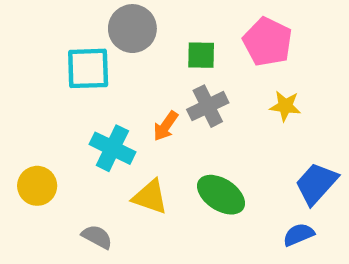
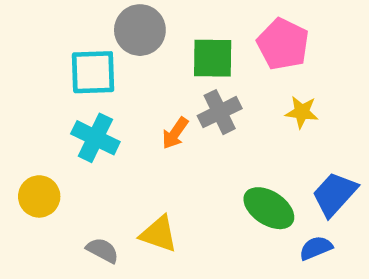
green square: (201, 55) -> (213, 58), size x1.4
cyan cross: (112, 148) -> (95, 138), moved
green ellipse: (221, 195) -> (269, 208), moved
yellow triangle: (150, 197) -> (159, 234), moved

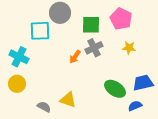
cyan cross: (95, 138) -> (19, 57), moved
blue trapezoid: (335, 194) -> (143, 83), turned 35

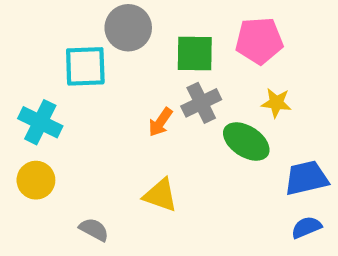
pink pentagon: (121, 19) -> (259, 41), turned -30
green ellipse: (115, 89) -> (246, 141), moved
yellow triangle: (68, 100) -> (160, 195), moved
blue semicircle: (135, 106) -> (306, 227), moved

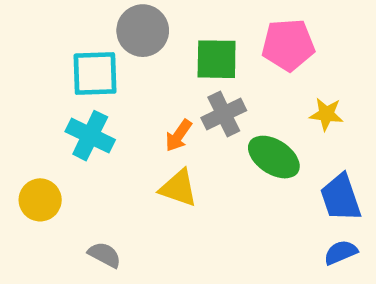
yellow star: (276, 103) -> (326, 114), moved
cyan cross: (40, 122) -> (90, 136), moved
blue trapezoid: (306, 178) -> (341, 198), turned -96
yellow triangle: (160, 195) -> (178, 188), moved

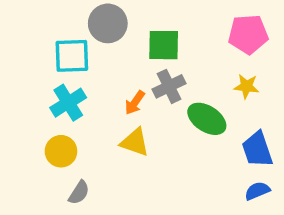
pink pentagon: (288, 45) -> (248, 34), moved
cyan cross: (90, 136) -> (68, 103), turned 32
yellow circle: (40, 200) -> (61, 151), moved
gray semicircle: (105, 255) -> (79, 193), turned 95

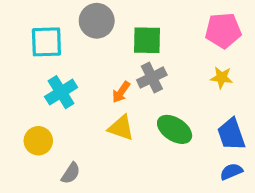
cyan square: (72, 56) -> (46, 42), moved
green ellipse: (207, 119) -> (175, 129), moved
yellow circle: (61, 151) -> (38, 141), moved

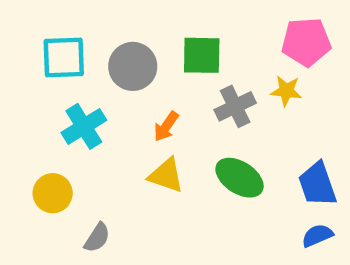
gray circle: (97, 21) -> (133, 66), moved
gray cross: (152, 78) -> (235, 106), moved
yellow star: (222, 78) -> (286, 91), moved

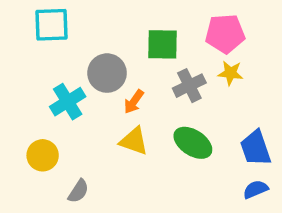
pink pentagon: (306, 42) -> (225, 34), moved
cyan square: (64, 58) -> (52, 25), moved
gray circle: (133, 66) -> (107, 73), moved

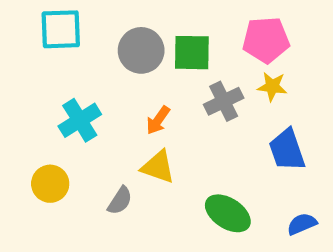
gray circle: (107, 73) -> (141, 50), moved
green ellipse: (193, 143) -> (228, 213), moved
blue trapezoid: (256, 148) -> (287, 150), moved
gray semicircle: (78, 191) -> (120, 201), moved

